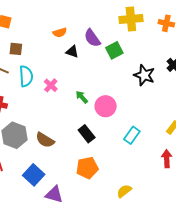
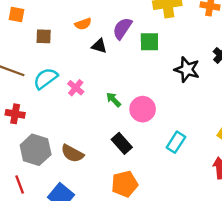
purple semicircle: (92, 38) -> (122, 28), turned 72
brown square: (16, 49) -> (44, 36), moved
green square: (114, 50) -> (149, 42), turned 30
cyan semicircle: (26, 76) -> (46, 78), turned -120

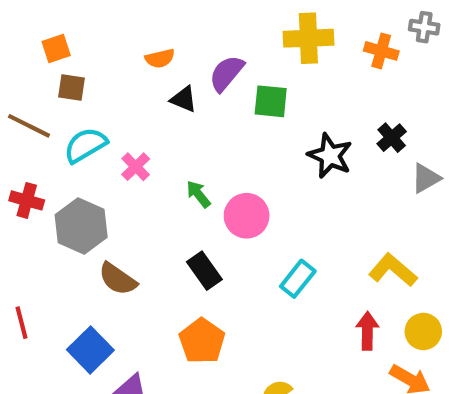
orange square: (17, 15) -> (56, 49), moved, turned -35
brown square: (44, 36) -> (72, 87), moved
gray hexagon: (36, 150) -> (81, 226), moved
orange pentagon: (125, 184) -> (202, 341), turned -30

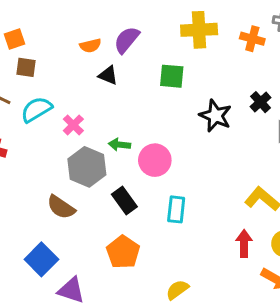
purple semicircle: (227, 73) -> (127, 40), moved
green arrow: (198, 194) -> (119, 145), turned -45
gray hexagon: (81, 226) -> (87, 167), moved
cyan rectangle: (298, 279) -> (176, 209), moved, turned -32

